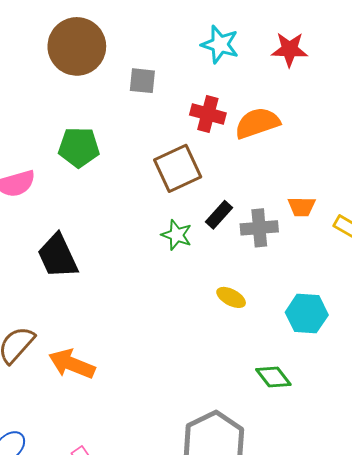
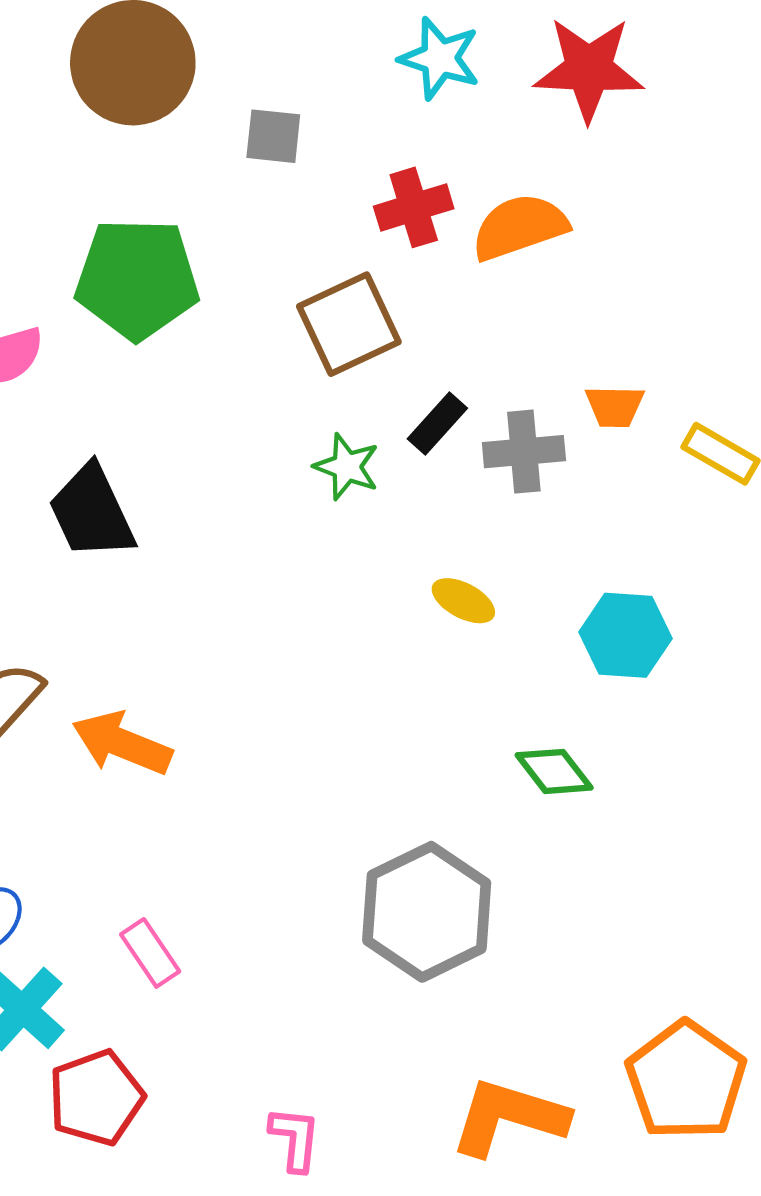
red star: (290, 49) -> (589, 69), size x1.4
red cross: (208, 114) -> (414, 207), turned -32
green pentagon: (79, 147) -> (137, 279), size x1.4

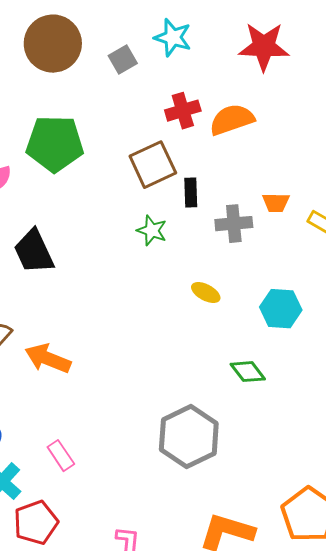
cyan star: (440, 58) -> (173, 38), moved
gray square: (273, 136) -> (123, 60), moved, turned -36
black rectangle: (437, 424) -> (191, 193), moved, turned -44

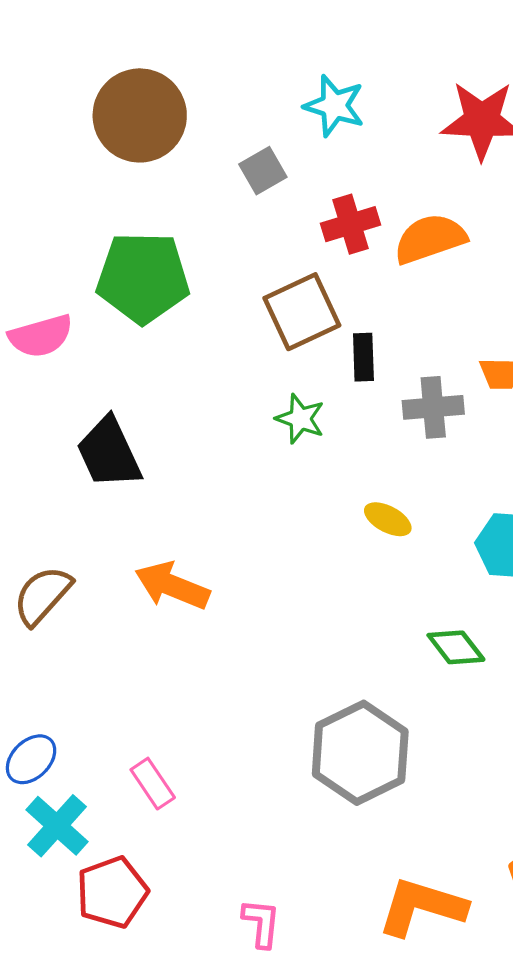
gray square: (123, 60) -> (263, 171), moved
orange arrow: (48, 359) -> (172, 586), moved

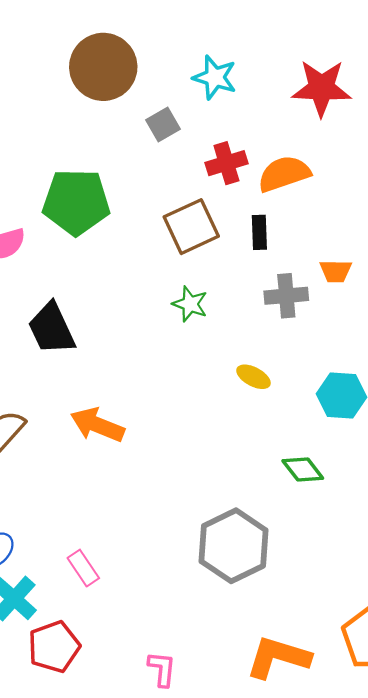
brown circle: (140, 115) -> (103, 67), moved
black rectangle: (363, 357) -> (259, 232), moved

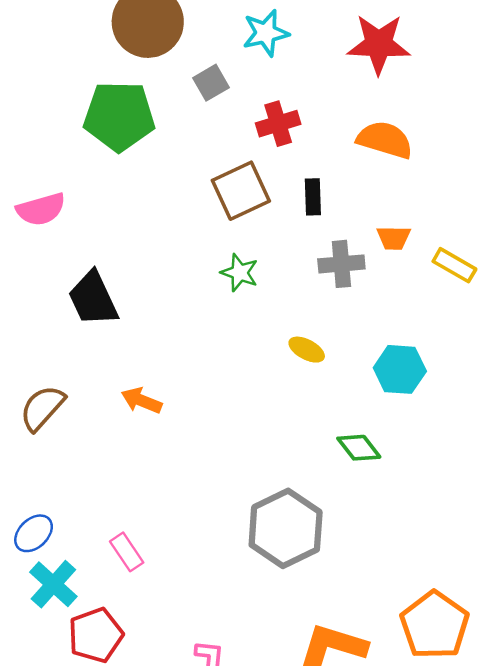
cyan star: (215, 77) -> (266, 33), turned -30
orange semicircle: (284, 174) -> (385, 140), moved, turned 36
green pentagon: (76, 202) -> (119, 116), moved
orange arrow: (97, 425) -> (142, 400), size x0.7

